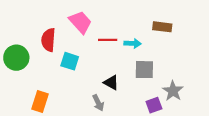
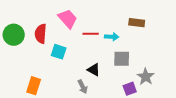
green circle: (16, 58) -> (14, 35), moved

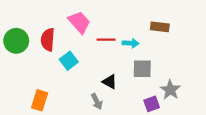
cyan square: (59, 52) -> (69, 61), turned 35

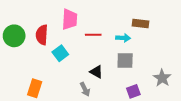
pink trapezoid: (79, 22) -> (70, 19), turned 45
cyan arrow: (131, 43) -> (123, 38), moved
gray star: (170, 90) -> (162, 78), moved

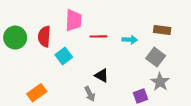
brown rectangle: (141, 23) -> (162, 30), moved
gray square: (125, 60) -> (156, 57), moved, turned 36
gray star: (162, 78) -> (160, 82), moved
orange rectangle: (35, 88) -> (37, 93), turned 36

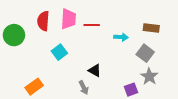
red semicircle: (44, 36) -> (43, 21), moved
red line: (98, 36) -> (92, 25), moved

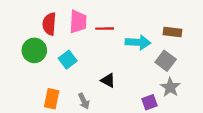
green circle: (14, 35) -> (34, 50), moved
cyan arrow: (121, 37) -> (138, 42), size x1.5
orange rectangle: (34, 87) -> (52, 99), moved, turned -42
gray arrow: (84, 88) -> (84, 101), moved

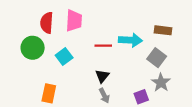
red line: (105, 29) -> (103, 46), moved
black triangle: (108, 80) -> (102, 76), turned 40
gray arrow: (84, 101) -> (104, 96), moved

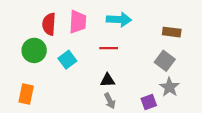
cyan arrow: (130, 40) -> (119, 19), moved
black triangle: (102, 76) -> (107, 80), turned 48
orange rectangle: (49, 93) -> (26, 94), moved

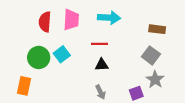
green circle: (34, 50) -> (39, 57), moved
black triangle: (107, 80) -> (102, 65), moved

